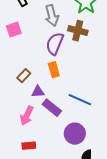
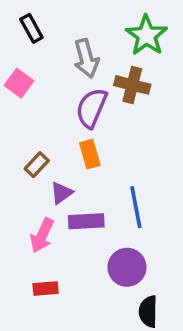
pink square: (14, 30) -> (19, 83), turned -35
purple triangle: (38, 92) -> (61, 193), turned -32
blue line: (80, 100) -> (136, 207), turned 55
purple rectangle: (52, 108) -> (86, 221), turned -42

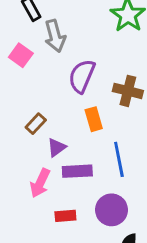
gray arrow: (86, 58) -> (55, 36), moved
brown cross: (132, 85) -> (128, 91), moved
orange rectangle: (90, 154) -> (94, 119), moved
red rectangle: (46, 288) -> (65, 216), moved

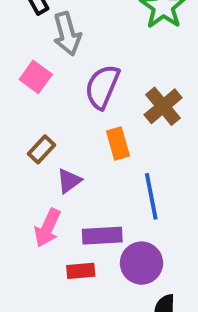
pink square: (21, 55) -> (36, 77), moved
brown cross: (128, 91) -> (163, 106), turned 36
purple rectangle: (77, 171) -> (102, 236), moved

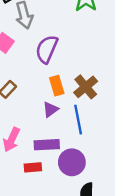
brown cross: (163, 106) -> (86, 87), moved
purple triangle: (69, 181) -> (50, 109), moved

